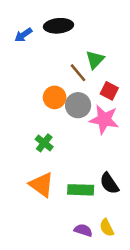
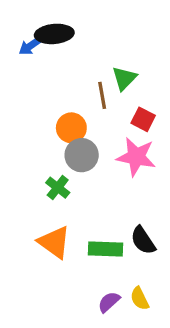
black ellipse: (58, 26) -> (54, 34), moved
brown line: (78, 73) -> (102, 95), turned 30
gray circle: (78, 105) -> (82, 155), moved
purple semicircle: (83, 230) -> (109, 302), turned -60

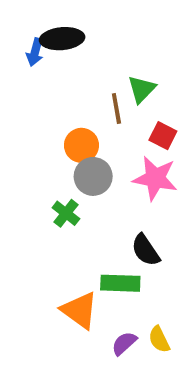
blue arrow: (30, 46) -> (35, 52), turned -40
black semicircle: (143, 240) -> (146, 250), moved
orange triangle: (54, 242) -> (80, 310), moved

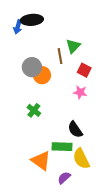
gray circle: (93, 176) -> (32, 67), moved
pink star: (155, 178) -> (80, 92), size x0.6
yellow semicircle: (159, 339) -> (81, 159), moved, size x1.5

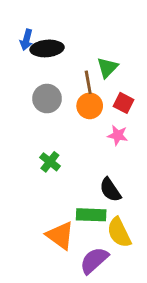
black ellipse: (32, 20) -> (47, 48), moved
orange circle: (42, 75) -> (90, 106), moved
purple semicircle: (64, 178) -> (94, 260), size x1.5

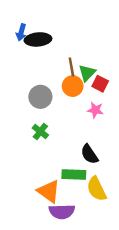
green triangle: (107, 68) -> (87, 73), moved
gray circle: (47, 99) -> (40, 97), moved
purple semicircle: (94, 260) -> (62, 212), moved, turned -140

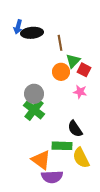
brown line: (71, 67) -> (60, 43), moved
gray circle: (40, 97) -> (34, 94), moved
green cross: (40, 131) -> (34, 110), size x1.5

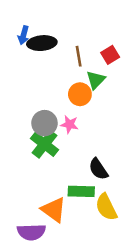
red square: (84, 70) -> (110, 55), moved, turned 32
pink star: (80, 92) -> (69, 124), moved
purple semicircle: (52, 177) -> (31, 232), moved

